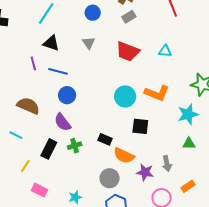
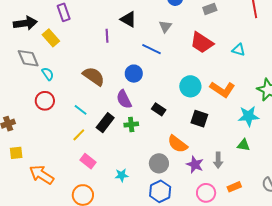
blue line: (58, 71) -> (152, 49), moved
cyan line: (16, 135) -> (81, 110), moved
black rectangle: (105, 139) -> (159, 109), moved

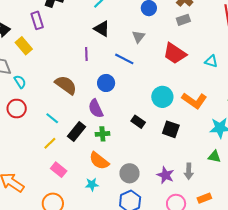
purple line: (107, 36) -> (86, 54), moved
black rectangle: (159, 109) -> (138, 122), moved
orange semicircle: (178, 144) -> (99, 161), moved

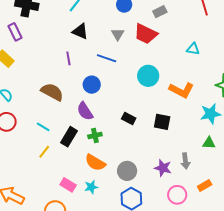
red trapezoid: (175, 53) -> (146, 34), moved
cyan circle: (162, 97) -> (148, 76), moved
pink rectangle: (59, 170) -> (68, 185), moved

